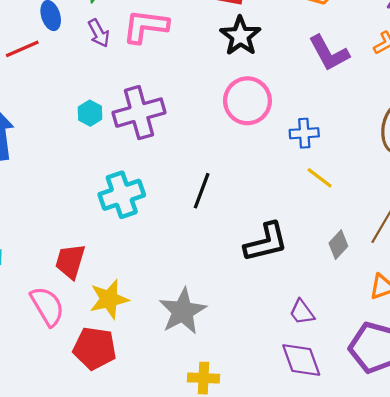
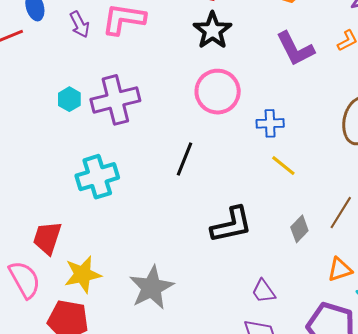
black line: (202, 191) -> (185, 159), moved

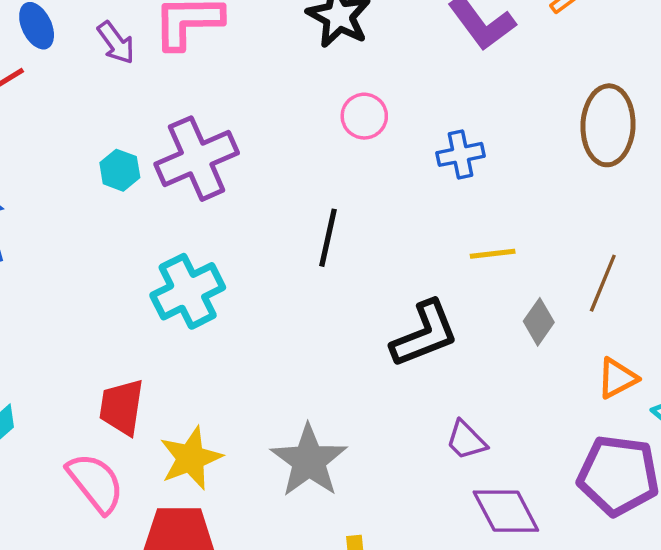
pink circle: (218, 92) -> (364, 116), size x0.6
yellow line: (283, 166) -> (493, 254), moved, turned -36
purple trapezoid: (263, 291) -> (466, 440), moved

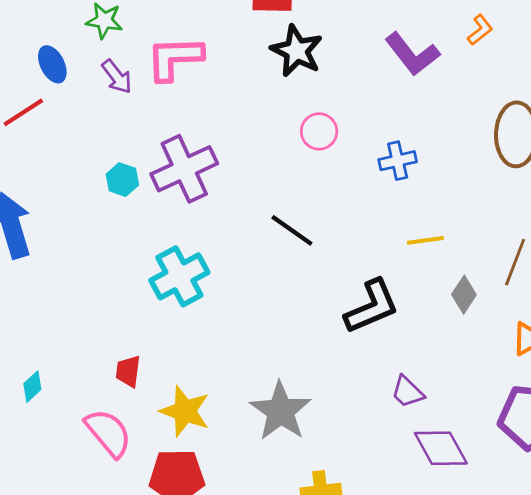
black line: (328, 238) -> (292, 230), turned -66
red trapezoid: (122, 407) -> (128, 371), size x0.7
yellow star: (191, 458) -> (185, 411), turned -30

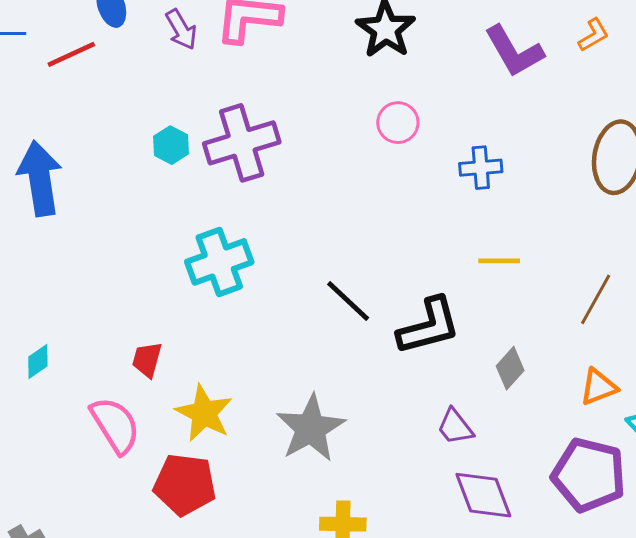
black line: (292, 230) -> (348, 301), moved
gray diamond: (464, 295) -> (510, 368), moved

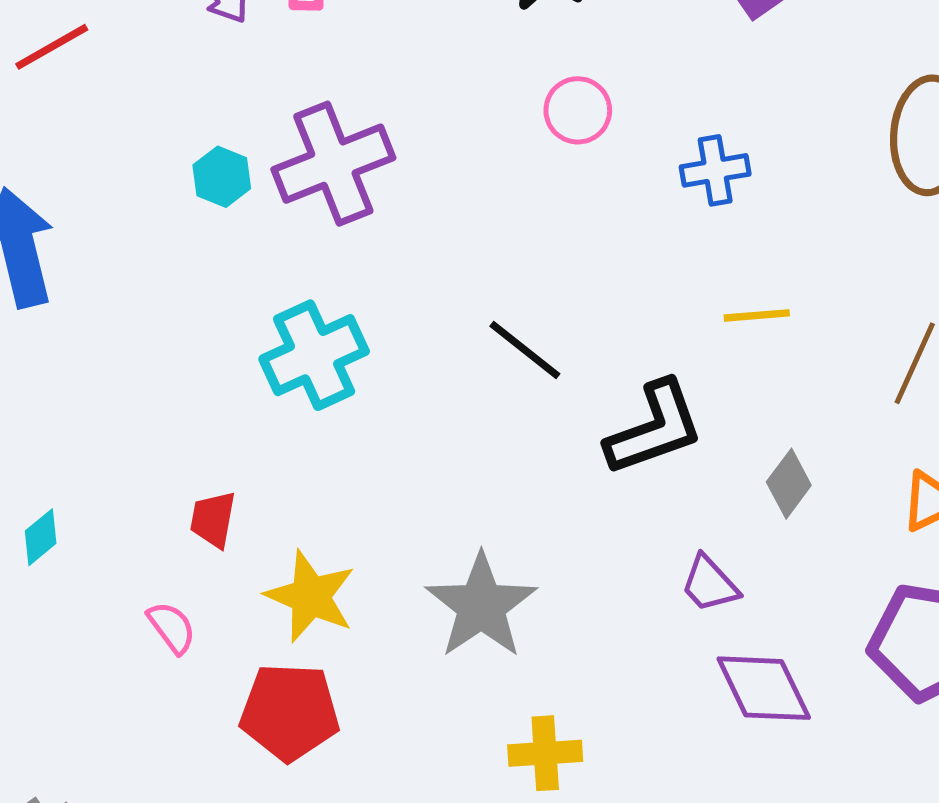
black line: (348, 301) -> (525, 350), moved
pink semicircle: (115, 425) -> (172, 627), size x0.6

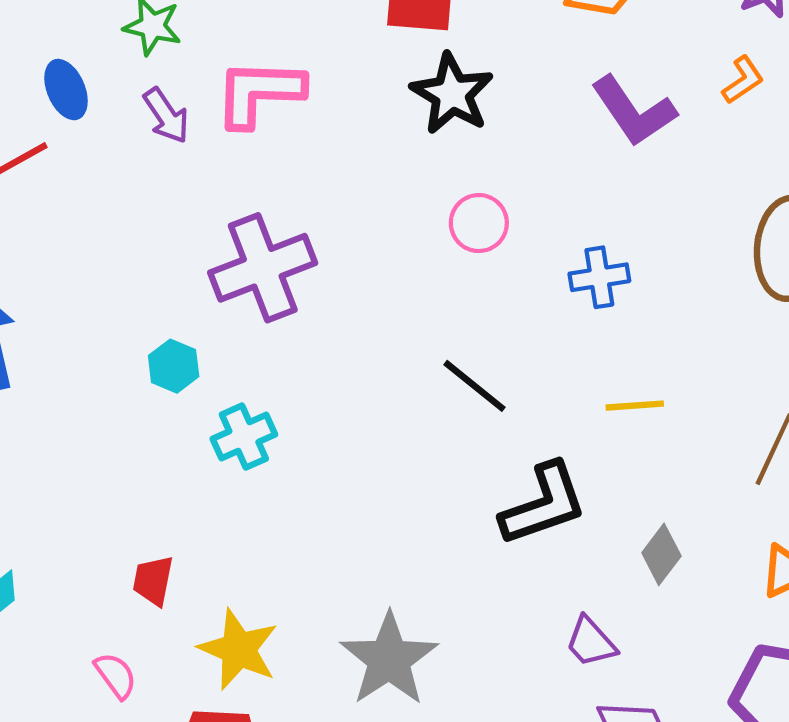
cyan hexagon: (222, 177) -> (174, 366), moved
black line: (525, 350) -> (475, 386), moved
cyan cross: (314, 355) -> (244, 437), size x0.7

